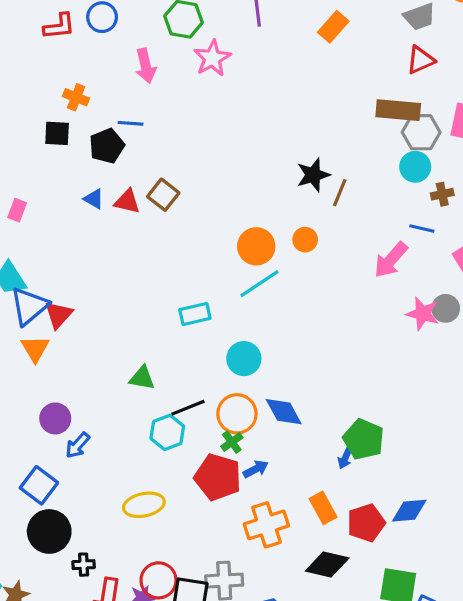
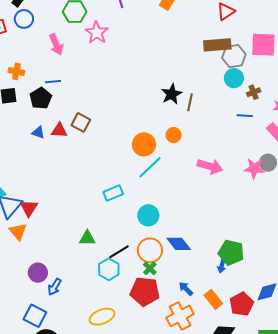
pink arrow: (391, 260) -> (210, 166), moved, turned -105
blue arrow: (256, 469) -> (186, 289), moved, turned -98

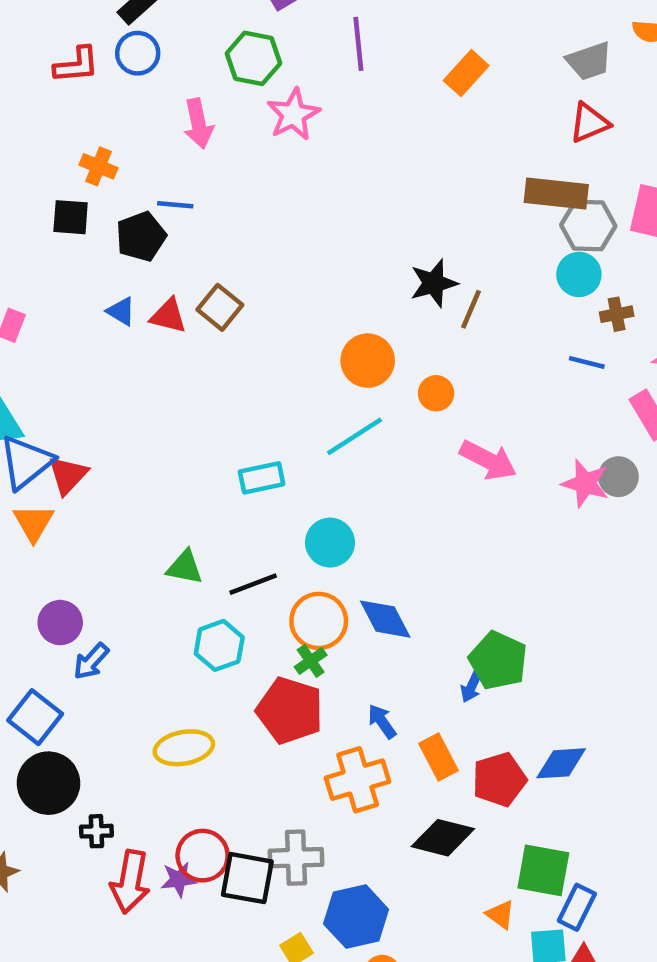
orange circle: (174, 135) -> (436, 393), moved
orange circle: (144, 144) -> (368, 361), moved
black line: (119, 252) -> (253, 584), moved

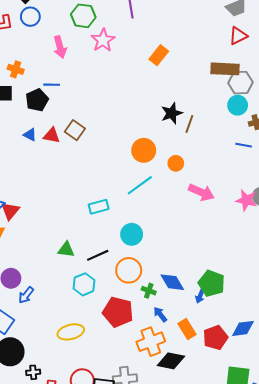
orange rectangle: (466, 73) -> (159, 55), moved
blue diamond: (385, 619) -> (172, 282), moved
green cross: (311, 661) -> (149, 291), moved, turned -32
black diamond: (443, 838) -> (171, 361), moved

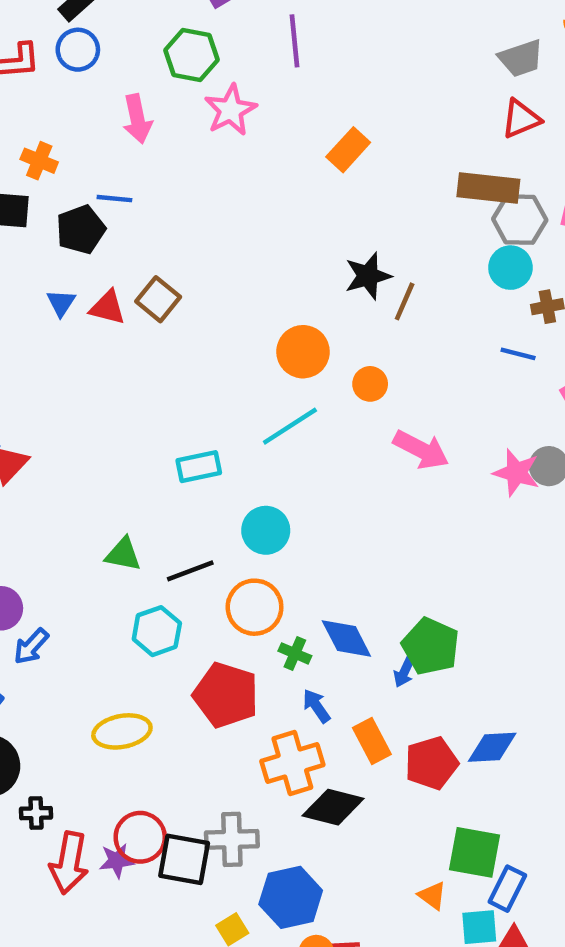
blue triangle: (30, 135) -> (61, 303), turned 32

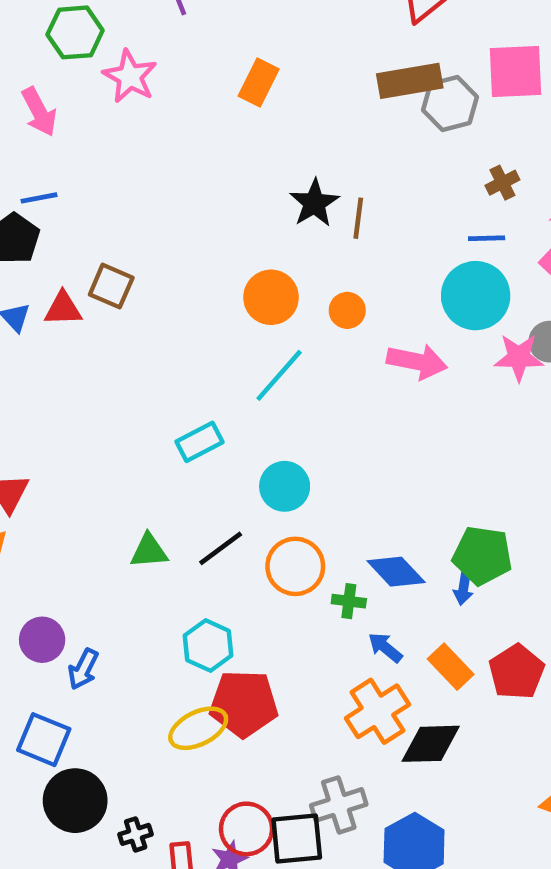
cyan circle: (510, 268) -> (476, 296), moved, size x1.5
cyan hexagon: (157, 631) -> (208, 646), moved
red pentagon: (226, 695) -> (244, 704), moved

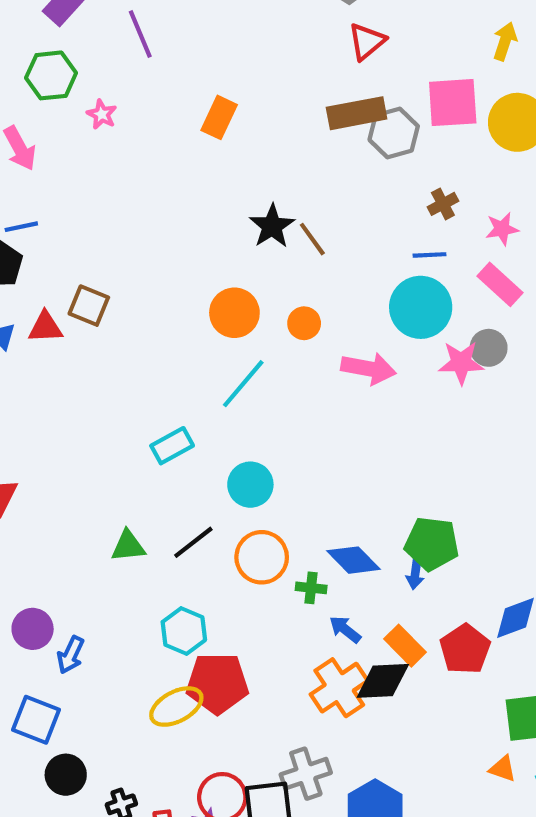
pink star: (130, 76) -> (102, 114), size x0.6
brown line: (358, 218) -> (312, 239), turned -42
black diamond: (431, 744) -> (383, 681), moved
black circle: (75, 801) -> (66, 775), size x0.7

